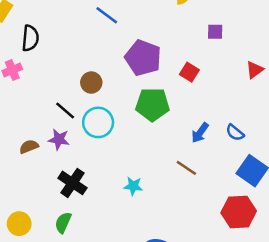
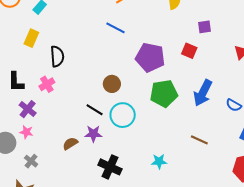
red square: (189, 72) -> (189, 51), moved
blue arrow: (200, 133) -> (203, 93), moved, size x1.5

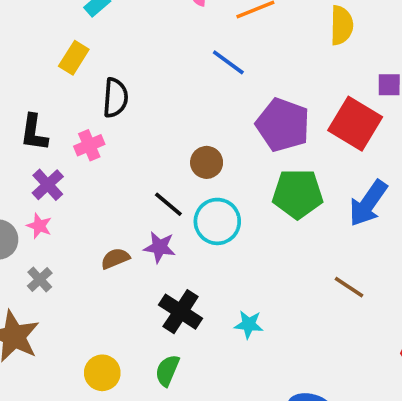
red square: (189, 51) -> (355, 124), size x1.8
cyan star: (159, 161) -> (249, 324), moved

